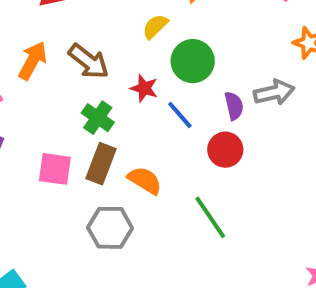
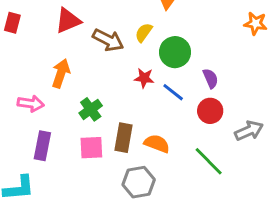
brown arrow: (89, 61) -> (108, 40), moved
gray arrow: (274, 92) -> (249, 131), moved
green cross: (98, 118) -> (91, 109), moved, turned 30

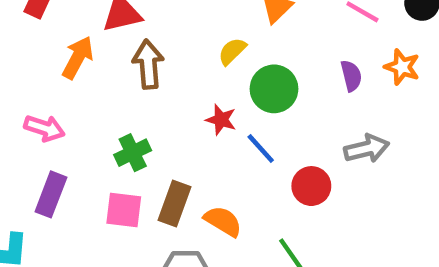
brown arrow: (108, 40) -> (148, 64), moved, turned -132
orange arrow: (61, 73) -> (78, 58), moved
purple semicircle: (210, 78) -> (351, 76), moved
gray arrow: (249, 131) -> (367, 149), moved

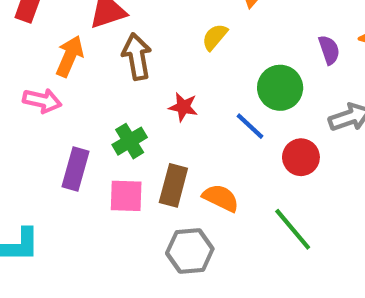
green circle: (274, 89) -> (280, 88), moved
red star: (221, 120) -> (183, 107), moved
pink arrow: (44, 128) -> (42, 101), moved
purple rectangle: (51, 194) -> (76, 169), moved

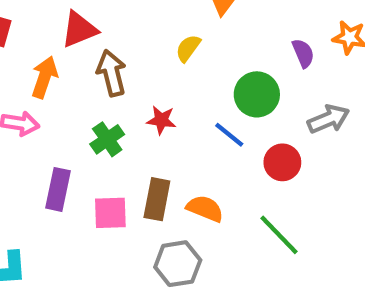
green cross: (130, 141) -> (107, 139), moved

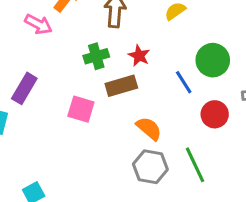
purple rectangle: (58, 189) -> (24, 88), moved
brown rectangle: (157, 199) -> (121, 86), moved, turned 44
gray hexagon: (178, 264) -> (150, 167), moved

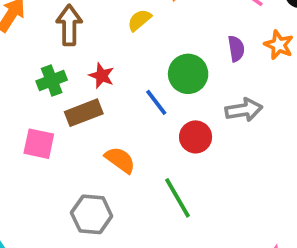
gray hexagon: (150, 167) -> (92, 214), moved

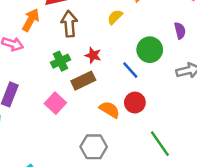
red circle: (196, 137) -> (135, 103), moved
pink square: (39, 144) -> (55, 103), turned 35
green line: (177, 198) -> (160, 144), moved

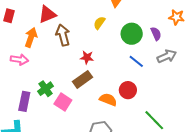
purple semicircle: (180, 31) -> (156, 34), moved
green circle: (150, 50) -> (132, 34), moved
green cross: (61, 61) -> (46, 89), moved
blue line: (130, 70) -> (136, 61), moved

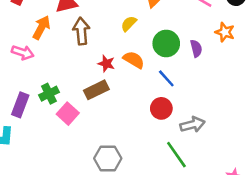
gray arrow: (167, 56) -> (193, 125), moved
red circle: (128, 90) -> (161, 108), moved
orange semicircle: (108, 100) -> (134, 60), moved

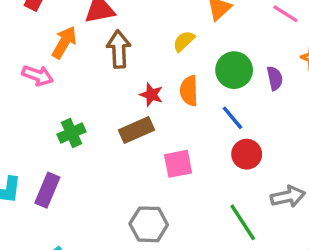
orange semicircle: (134, 60) -> (189, 91), turned -125
purple rectangle: (20, 105) -> (47, 190), moved
red circle: (161, 108) -> (247, 154), moved
pink square: (68, 114) -> (178, 164), moved, turned 35
gray arrow: (193, 125) -> (288, 196), moved

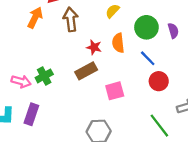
pink arrow: (38, 76) -> (21, 81), moved

